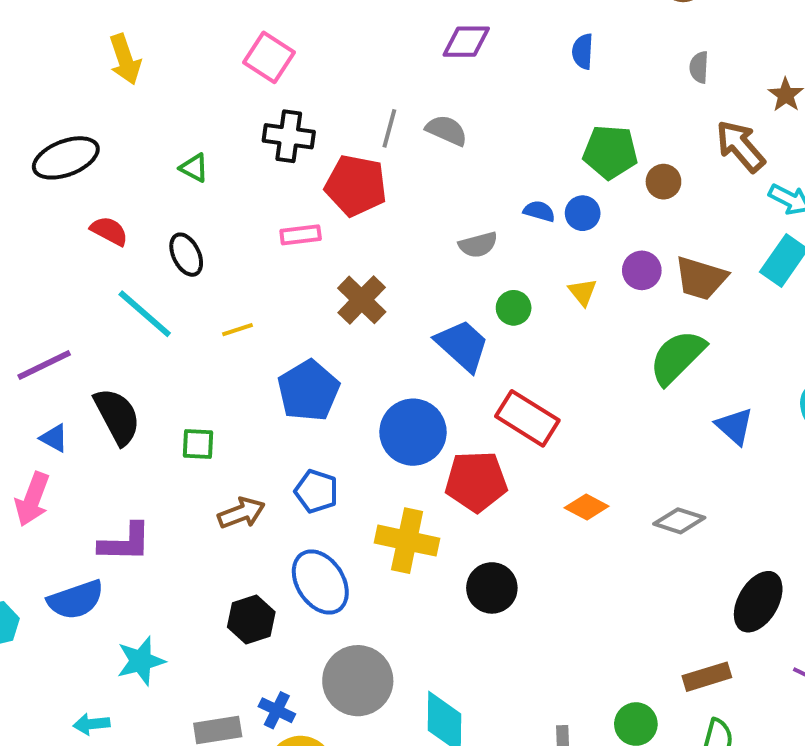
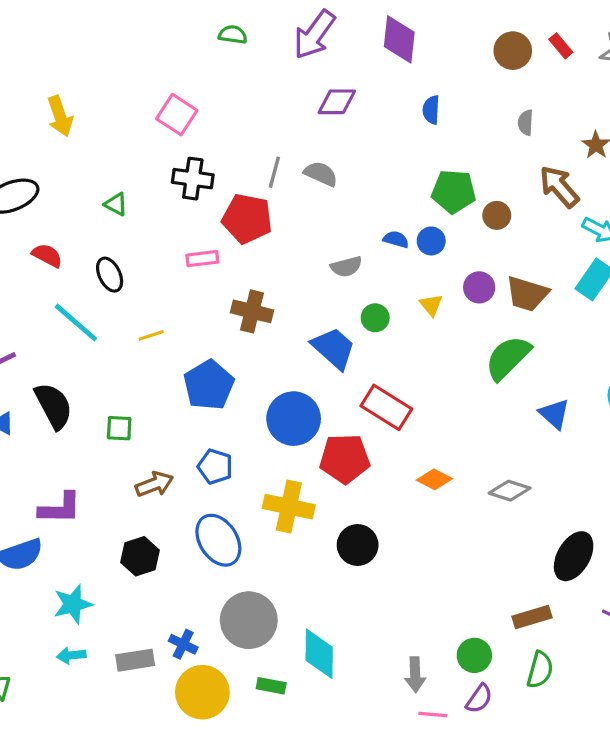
brown cross: (362, 300) -> (252, 311), turned -30
black hexagon: (251, 619) -> (140, 556), moved
cyan arrow: (91, 724) -> (71, 655), moved

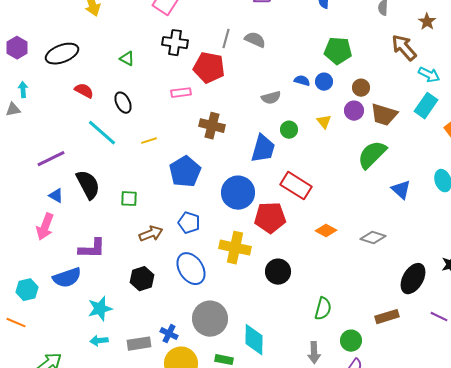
brown circle: (497, 215) -> (361, 88), moved
blue trapezoid: (334, 348) -> (263, 149), turned 64
green semicircle: (540, 670) -> (323, 309), moved

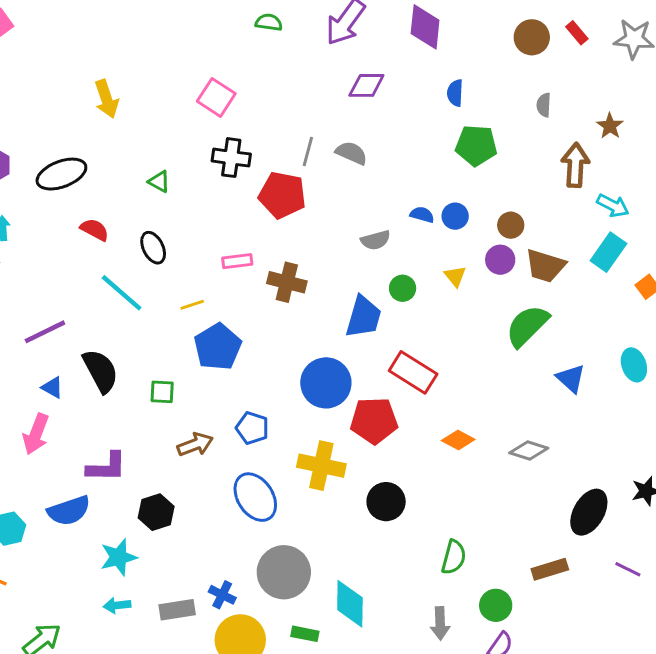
brown arrow: (404, 48) -> (575, 165), turned 44
green pentagon: (338, 51) -> (476, 146), moved
pink rectangle: (181, 93) -> (237, 261), moved
blue pentagon: (185, 172) -> (218, 347), moved
black hexagon: (142, 279) -> (156, 512), moved

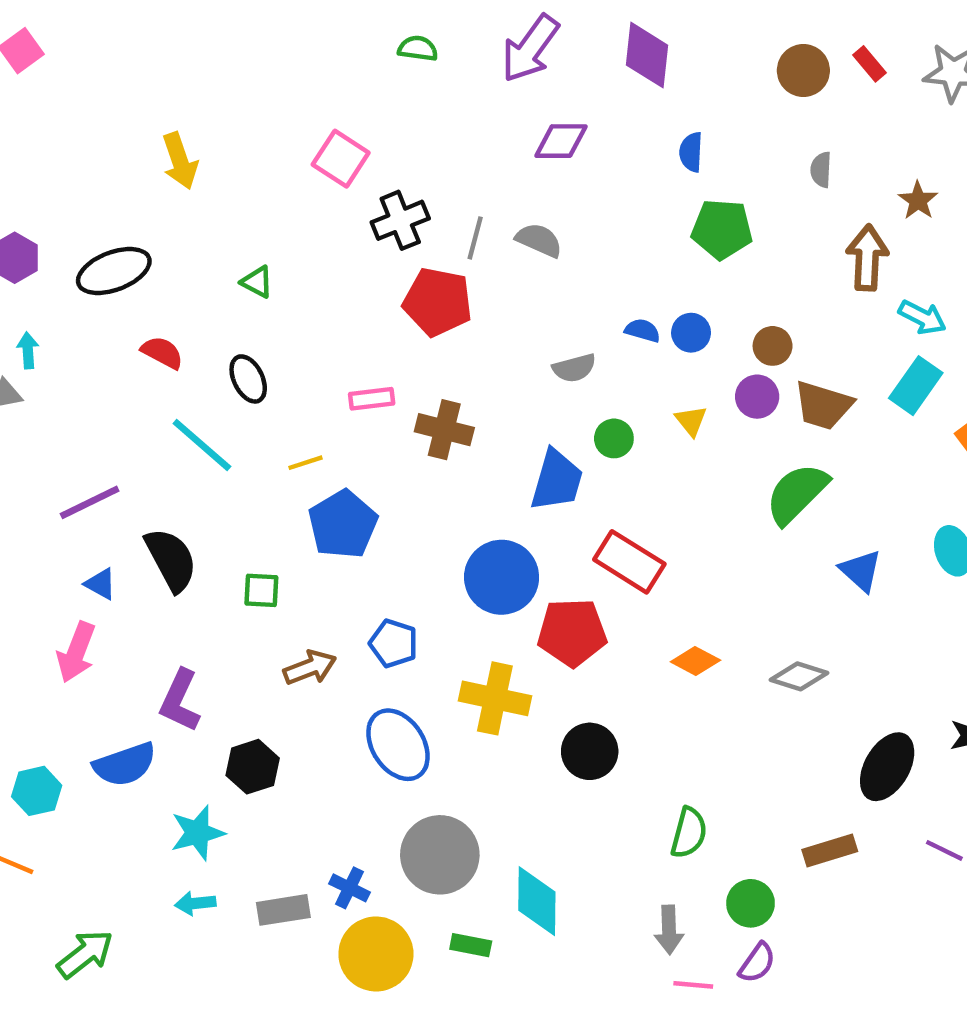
black cross: (231, 158) -> (400, 220), moved, turned -30
purple L-shape: (107, 467) -> (180, 701), turned 114

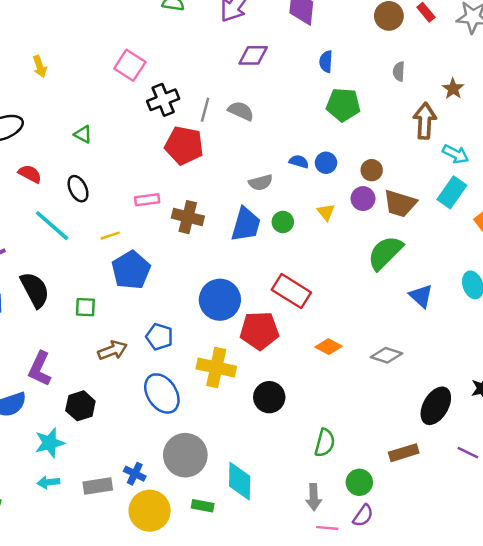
yellow arrow: (180, 161) -> (40, 67), size x0.7
blue trapezoid: (557, 480) -> (246, 224), moved

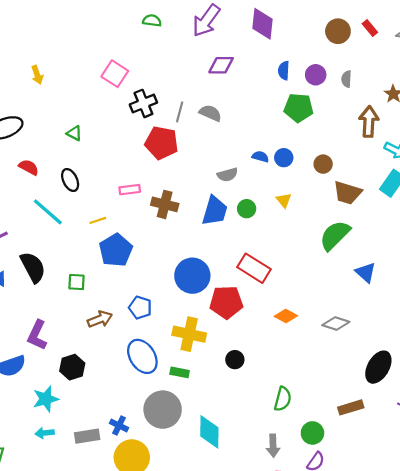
purple circle: (363, 199) -> (316, 75), moved
black circle: (269, 397) -> (235, 360), size x0.7
green rectangle: (203, 506) -> (180, 372), moved

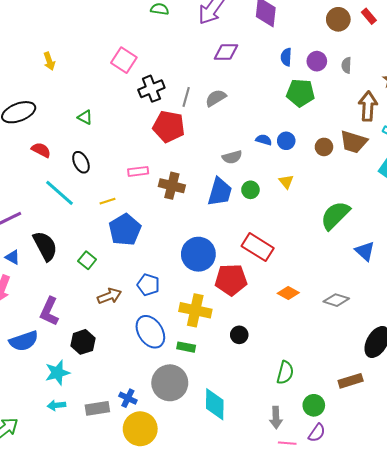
gray semicircle: (210, 113) -> (216, 98), turned -55
brown trapezoid: (348, 193) -> (354, 142), moved
green square: (76, 282) -> (87, 260), turned 36

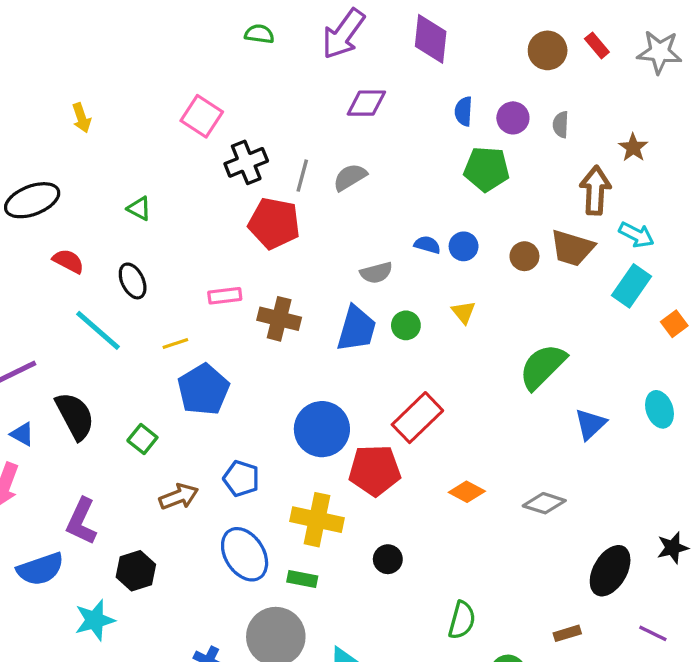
red rectangle: (258, 247) -> (417, 418), turned -76
blue triangle: (365, 251) -> (590, 424), turned 35
brown rectangle: (351, 381) -> (567, 633), size x0.7

